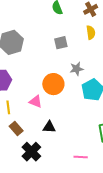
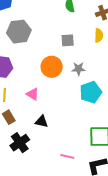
orange circle: (53, 84) -> (52, 67), moved

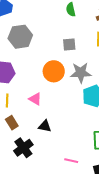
gray star: (79, 69) -> (81, 73), size x1.5

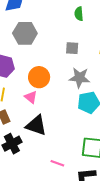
orange circle: (54, 71) -> (39, 77), moved
black triangle: (45, 126) -> (36, 125), size x1.6

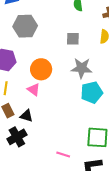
black triangle: (36, 125) -> (26, 116), moved, size x0.6

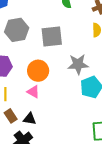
gray square: (73, 39) -> (52, 37), moved, size x1.6

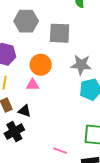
pink triangle: (33, 92) -> (33, 85), turned -40

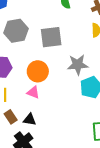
pink triangle: (33, 85) -> (33, 92), turned 32

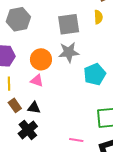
gray square: (51, 37) -> (69, 24), moved
gray star: (78, 65) -> (69, 52), moved

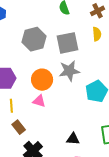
gray hexagon: (18, 19) -> (34, 39), moved
black triangle: (34, 108) -> (73, 139), moved

